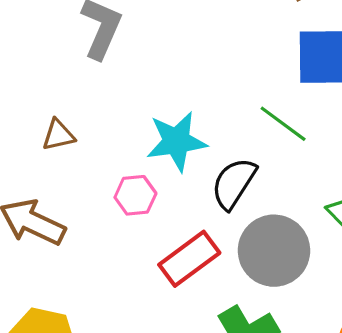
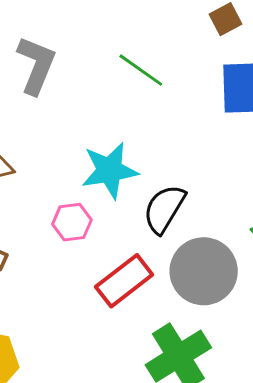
green line: (283, 124) -> (141, 70), moved

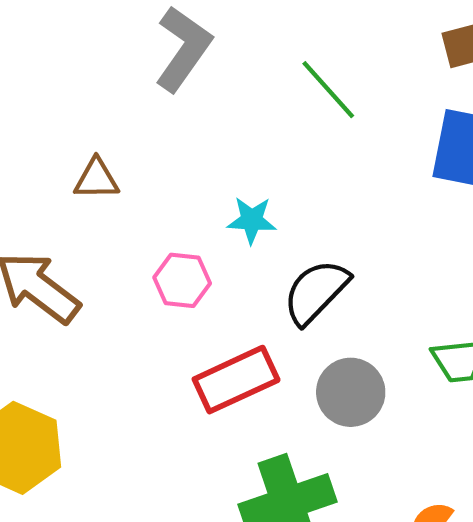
cyan star: (110, 170) -> (252, 220), size x0.6
gray circle: (204, 271) -> (351, 392), size x0.7

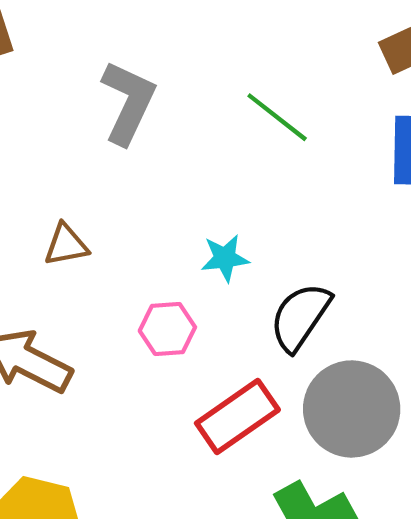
gray circle: (351, 392) -> (352, 409), size x1.4

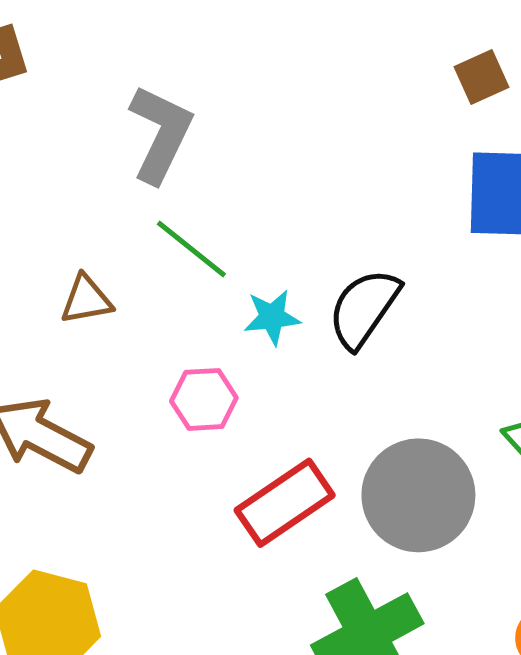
green line: (277, 117) -> (191, 249), moved
black semicircle: (300, 317) -> (364, 308), moved

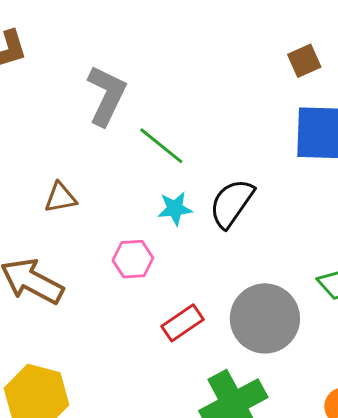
green line: (191, 249) -> (161, 146), moved
red rectangle: (285, 503) -> (183, 323), size x0.7

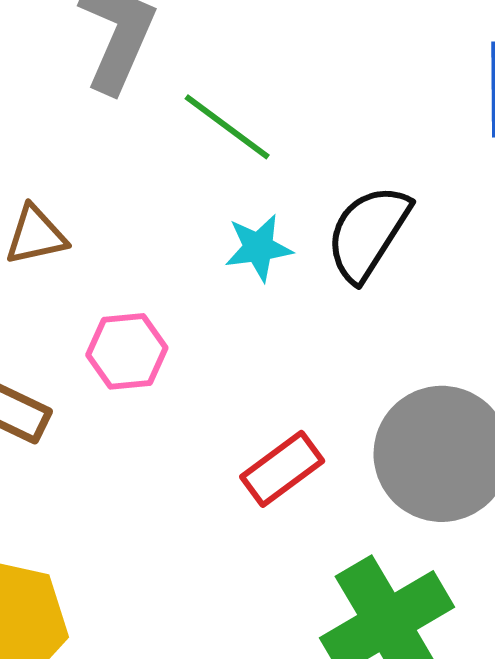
pink hexagon: (133, 259) -> (127, 351), moved

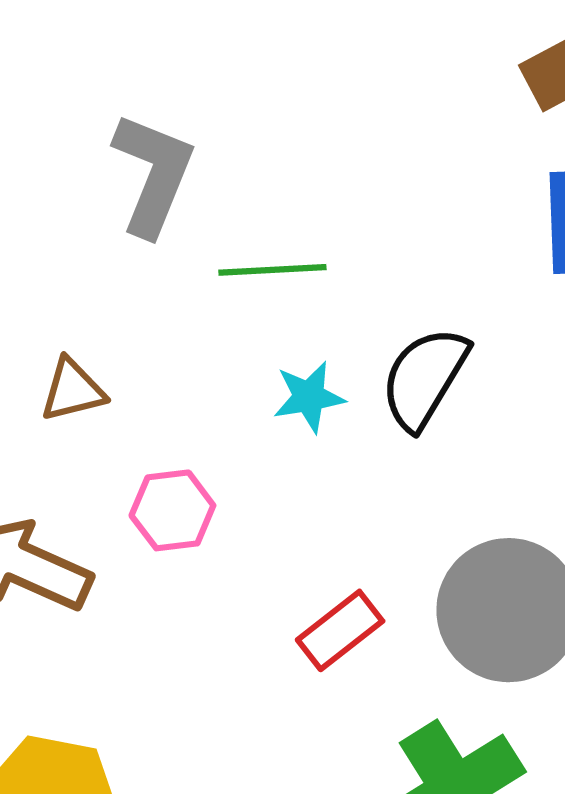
green line: (227, 127) -> (272, 270), turned -38

